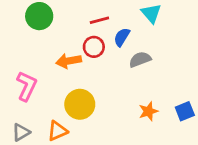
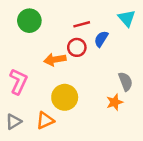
gray semicircle: (140, 59) -> (126, 81), moved, turned 90
orange star: (148, 111) -> (115, 102), moved

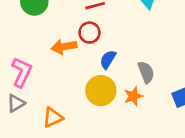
blue semicircle: (101, 39) -> (108, 59), moved
yellow circle: (65, 97) -> (101, 91), moved
gray triangle: (14, 122) -> (16, 103), moved

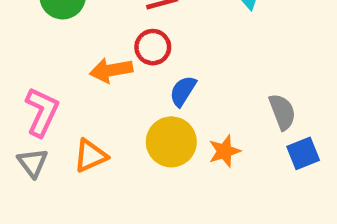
gray semicircle: (146, 72) -> (282, 112), moved
gray triangle: (16, 103) -> (33, 163), turned -36
orange triangle: (53, 117) -> (90, 156), moved

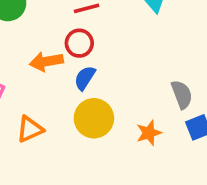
blue semicircle: (183, 91) -> (85, 78), moved
orange star: (224, 151) -> (149, 133), moved

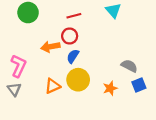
gray semicircle: (182, 94) -> (129, 66), turned -42
orange triangle: (30, 129) -> (53, 86), moved

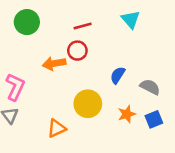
blue semicircle: (73, 56) -> (118, 75), moved
blue square: (139, 85) -> (154, 119), moved
orange triangle: (53, 86) -> (57, 128), moved

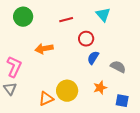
red circle: (77, 51) -> (86, 39), moved
yellow circle: (88, 104) -> (67, 91), moved
blue square: (154, 119) -> (122, 101), moved, turned 32

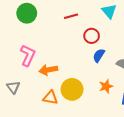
orange arrow: (44, 49) -> (48, 70), moved
pink L-shape: (14, 67) -> (28, 55), moved
orange triangle: (46, 99) -> (50, 98), turned 35

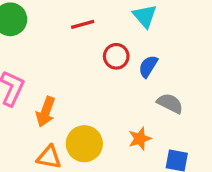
blue semicircle: (99, 55) -> (148, 66), moved
orange arrow: (48, 70) -> (46, 112), turned -60

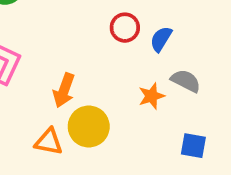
orange arrow: (46, 112) -> (64, 90), moved
orange star: (140, 139) -> (152, 96), moved

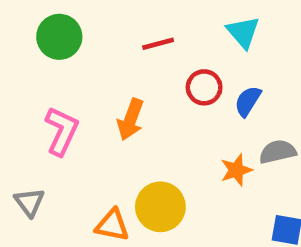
gray semicircle: (186, 81) -> (278, 152), turned -40
orange arrow: (64, 90) -> (131, 120), moved

